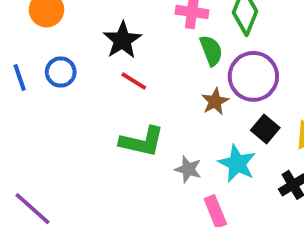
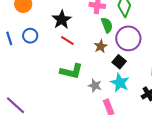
brown star: (215, 101) -> (101, 46), moved
black square: (265, 129) -> (119, 62), moved

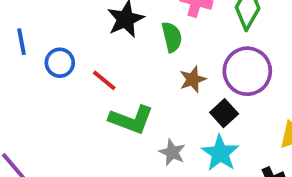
green semicircle: (107, 25) -> (172, 37), moved
blue circle: (30, 36) -> (60, 63), moved
red line: (67, 40) -> (104, 80), moved

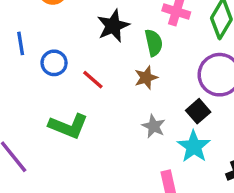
brown star: (193, 79) -> (146, 78), moved
green L-shape: (131, 120) -> (68, 126), moved
gray star: (172, 152) -> (154, 126), moved

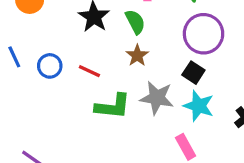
green L-shape: (68, 126) -> (113, 106), moved
gray star: (154, 126) -> (157, 98), size x1.5

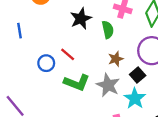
brown star: (137, 55) -> (116, 59), moved
blue circle: (50, 66) -> (46, 63), moved

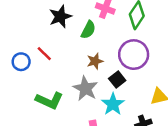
green semicircle: (108, 30) -> (88, 30), turned 36
green L-shape: (77, 83) -> (49, 100), moved

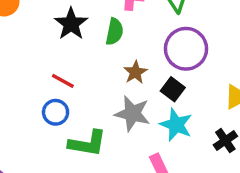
blue circle: (21, 62) -> (56, 112), moved

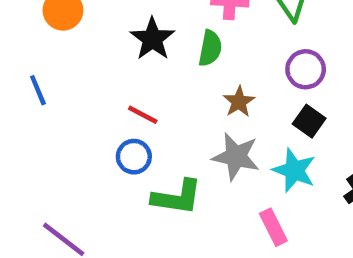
purple circle: (186, 49) -> (306, 69), size x0.7
black square: (173, 89) -> (309, 121), moved

